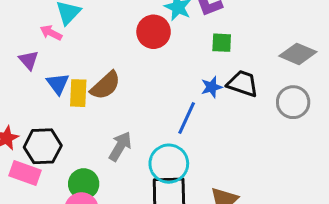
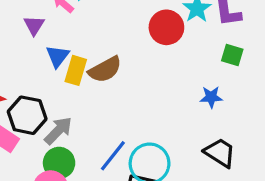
black trapezoid: (243, 84) -> (220, 153), moved
blue line: (187, 118) -> (113, 156), moved
gray arrow: (120, 146) -> (58, 131), moved

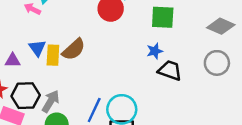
purple triangle: (34, 25) -> (13, 60), moved, turned -49
green square: (232, 55) -> (163, 17), size x1.5
black trapezoid: (220, 153) -> (170, 70), moved

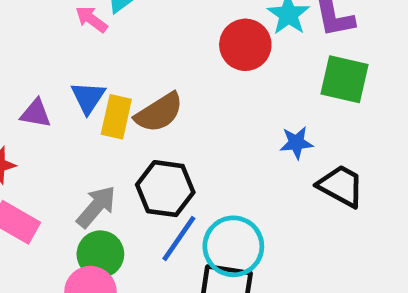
blue star: (155, 51) -> (296, 143), moved
black hexagon: (26, 96) -> (165, 189), moved

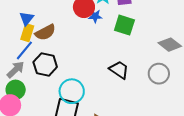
blue triangle: (88, 97) -> (27, 18), moved
blue star: (296, 143) -> (95, 16), moved
blue line: (179, 239) -> (24, 50), moved

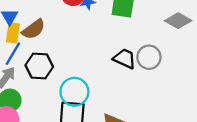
gray circle: (159, 74) -> (149, 57), moved

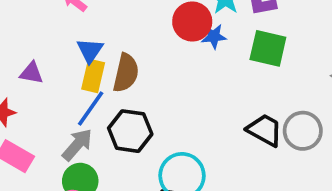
brown semicircle: (34, 29) -> (126, 73), turned -45

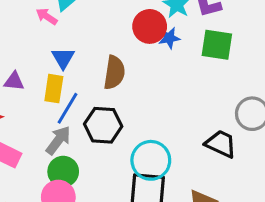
brown semicircle: (126, 73) -> (114, 73), moved
yellow rectangle: (93, 76) -> (54, 89), moved
black trapezoid: (265, 130) -> (221, 144), moved

